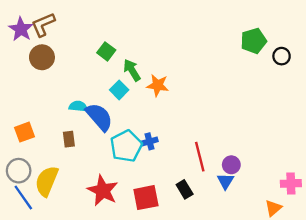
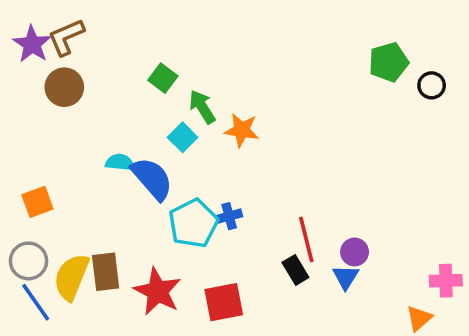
brown rectangle: (69, 139) -> (106, 272), moved, size x1.5
black rectangle: (185, 189) -> (295, 270), moved

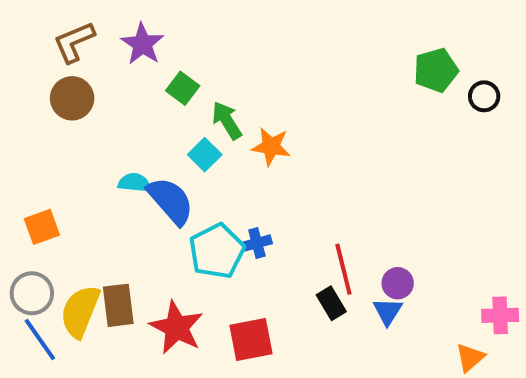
purple star: (32, 44) -> (142, 44), moved

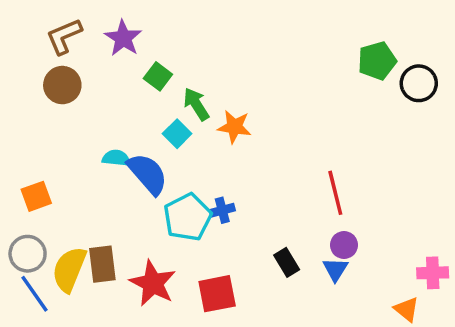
black circle: (484, 96) -> (419, 83), size x1.4
red line: (343, 269) -> (335, 193), moved
orange triangle: (470, 358) -> (407, 309), turned -40

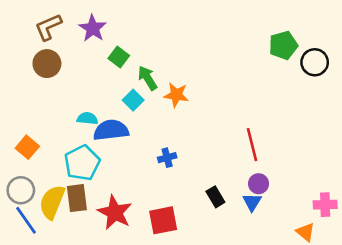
blue semicircle: (148, 174) -> (111, 130), turned -56
orange square: (36, 196) -> (27, 147), turned -30
cyan pentagon: (188, 217) -> (82, 163), moved

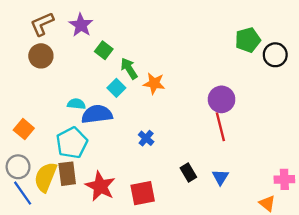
blue cross: (167, 158) -> (146, 138), turned -35
purple circle: (259, 184) -> (222, 99), moved, size x1.5

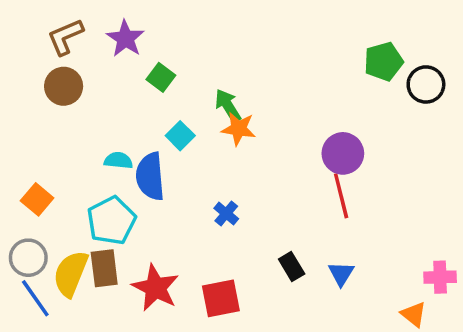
green arrow: (129, 69) -> (228, 106), moved
blue semicircle: (97, 114) -> (150, 176), turned -88

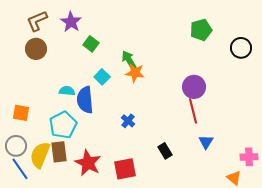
green pentagon: (384, 62) -> (201, 30), moved
orange square: (37, 199) -> (21, 113), turned -30
blue triangle: (341, 274) -> (206, 142), moved

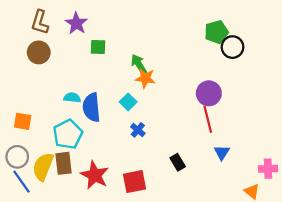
brown L-shape: (37, 21) -> (40, 22), turned -50
green square: (91, 44) -> (98, 47), turned -35
black circle: (241, 48) -> (232, 47), moved
cyan square: (102, 77) -> (128, 102), moved

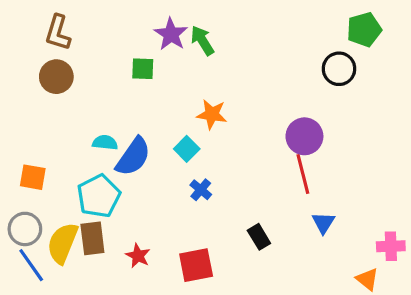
purple star: (76, 23) -> (171, 34), moved
green pentagon: (216, 32) -> (364, 30), moved
green arrow: (139, 64) -> (202, 41), moved
blue semicircle: (91, 107) -> (133, 157), turned -140
red star: (95, 175) -> (138, 256), size x0.6

